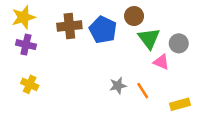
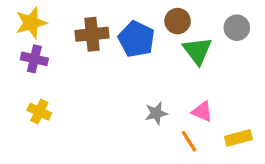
gray circle: (179, 43) -> (237, 28), moved
pink triangle: (161, 62) -> (202, 112), moved
orange line: (143, 91) -> (189, 141), moved

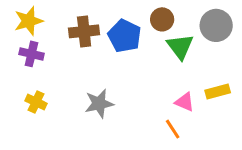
gray circle: (237, 28) -> (216, 25), size x1.4
gray star: (156, 113) -> (99, 104), moved, size x1.4
yellow rectangle: (238, 138) -> (218, 91), moved

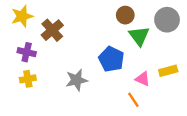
brown cross: (84, 31) -> (52, 30), moved, turned -35
blue pentagon: (125, 36) -> (111, 59), moved
purple cross: (31, 54) -> (27, 52), moved
yellow cross: (36, 102) -> (28, 79), turned -35

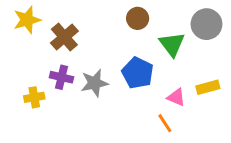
brown circle: (125, 15) -> (138, 18), moved
purple cross: (27, 52) -> (61, 77), moved
gray star: (77, 80) -> (95, 83), moved

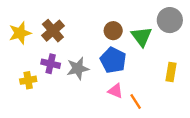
brown circle: (138, 18) -> (113, 31), moved
yellow star: (27, 20) -> (20, 33), moved
yellow rectangle: (208, 87) -> (171, 72), turned -66
pink triangle: (176, 97) -> (116, 91), moved

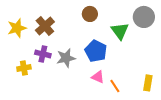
brown circle: (113, 31) -> (90, 14), moved
yellow rectangle: (171, 72) -> (148, 83), moved

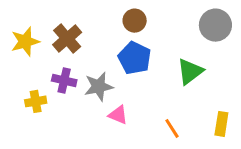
green triangle: (120, 31) -> (190, 71), moved, turned 30
blue pentagon: (96, 51) -> (135, 58), moved
pink triangle: (98, 77) -> (118, 115), moved

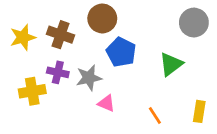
brown circle: (135, 21) -> (102, 18), moved, size x1.4
brown cross: (67, 39) -> (61, 35), turned -30
yellow cross: (36, 101) -> (32, 91), size x1.4

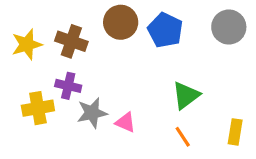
blue pentagon: (121, 52) -> (165, 30), moved
green triangle: (171, 64) -> (186, 95), moved
gray star: (89, 78) -> (92, 113), moved

